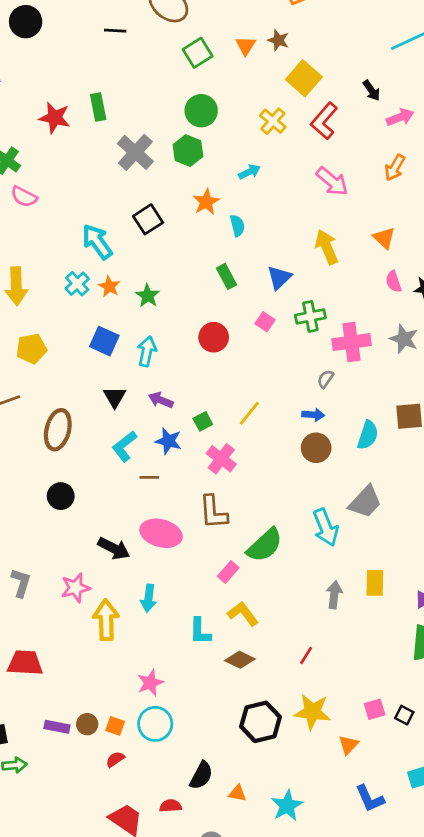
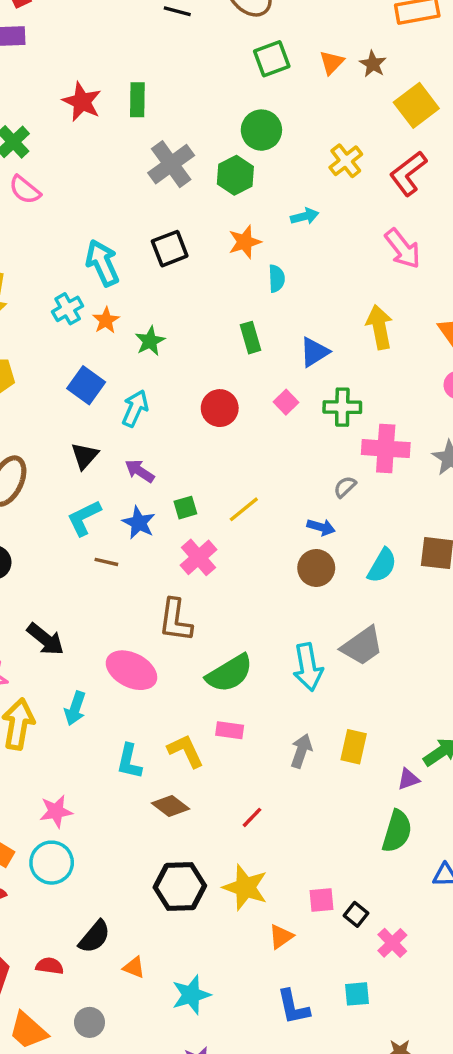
yellow square: (304, 78) -> (416, 105), moved
pink ellipse: (161, 533) -> (131, 670), moved
pink rectangle: (228, 572) -> (230, 730), moved, turned 45

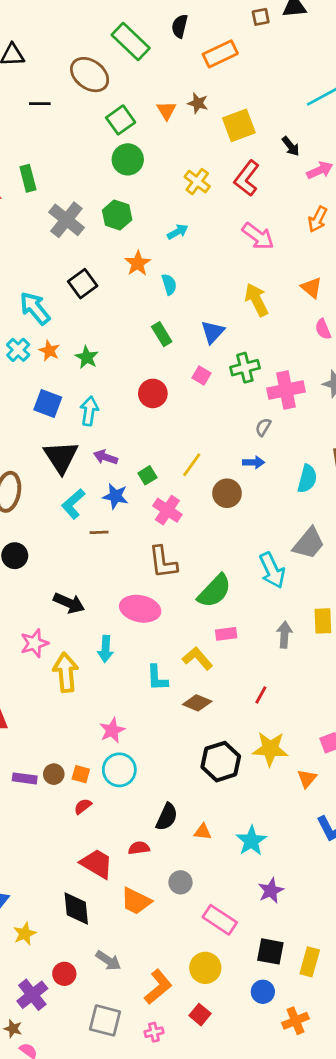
yellow square: (416, 105) -> (239, 125), turned 32
green circle: (261, 130) -> (128, 159), moved
black triangle: (85, 456) -> (61, 457), size x1.6
brown circle: (316, 568) -> (227, 493), moved

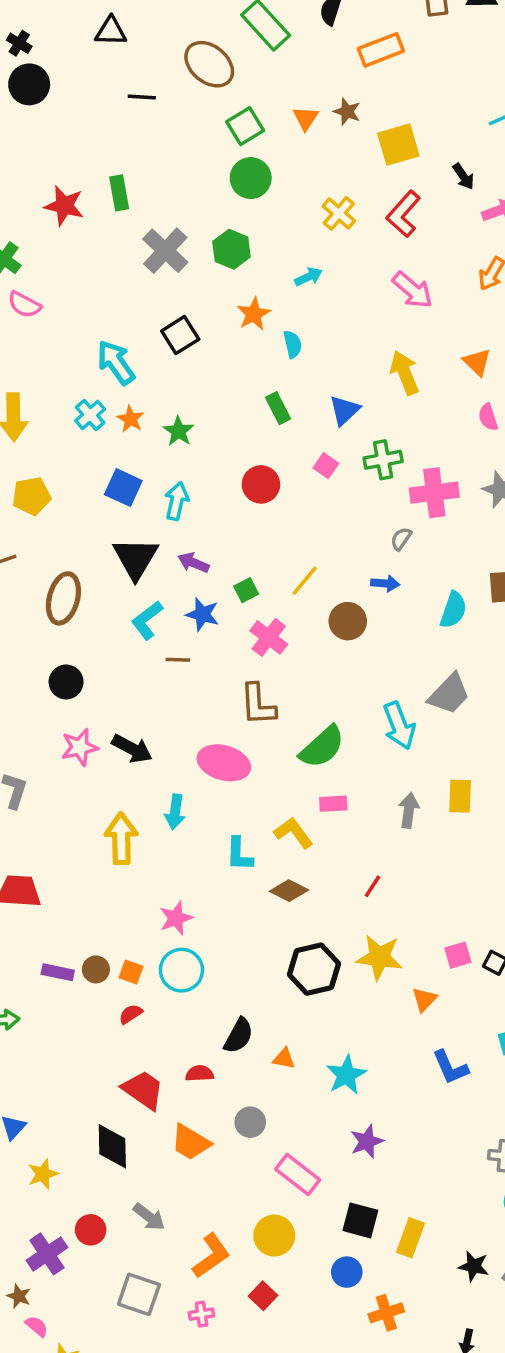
pink star: (34, 643) -> (80, 747), moved

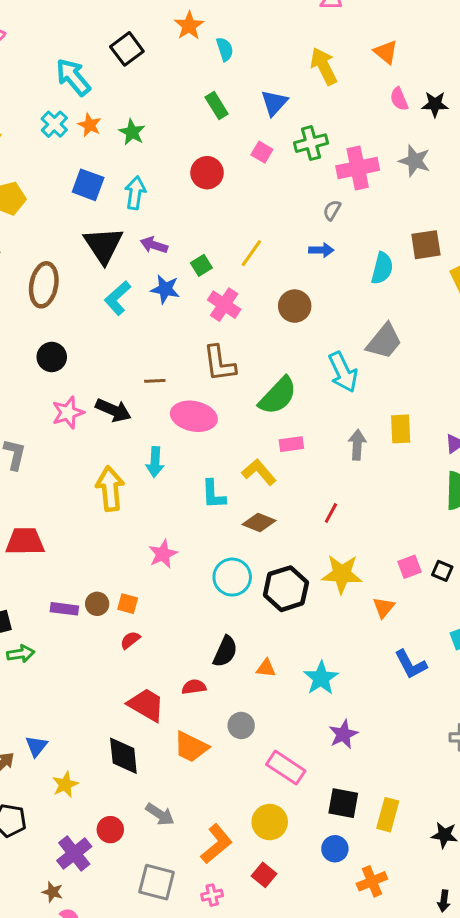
brown circle: (348, 621) -> (295, 306), moved
brown line: (178, 660) -> (155, 381), moved
cyan circle: (181, 970) -> (232, 577), moved

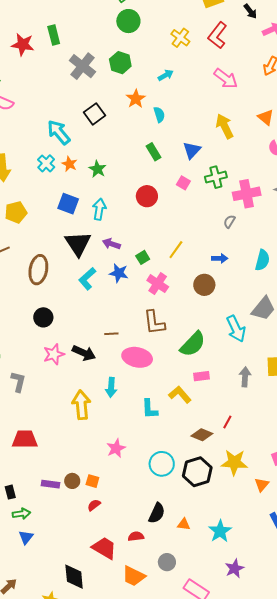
blue arrow: (321, 250) -> (220, 258), moved
brown diamond: (259, 522) -> (202, 435), moved
blue triangle: (36, 746) -> (26, 537), moved
black diamond: (123, 756) -> (74, 577), moved

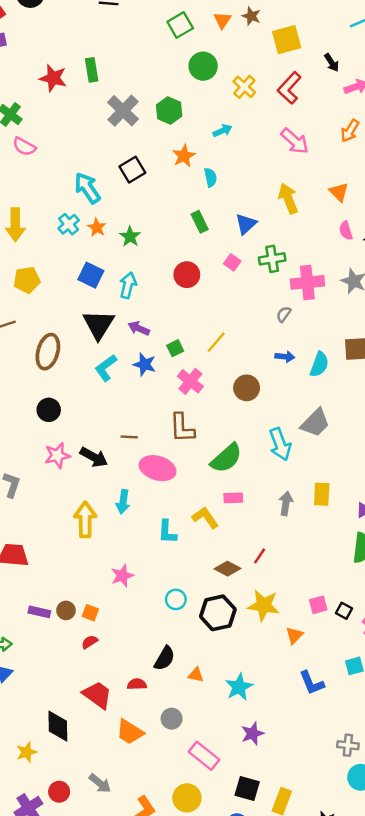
green circle: (128, 21) -> (203, 66), moved
blue arrow: (220, 258) -> (285, 357), moved
cyan circle: (162, 464) -> (176, 599), size x0.7

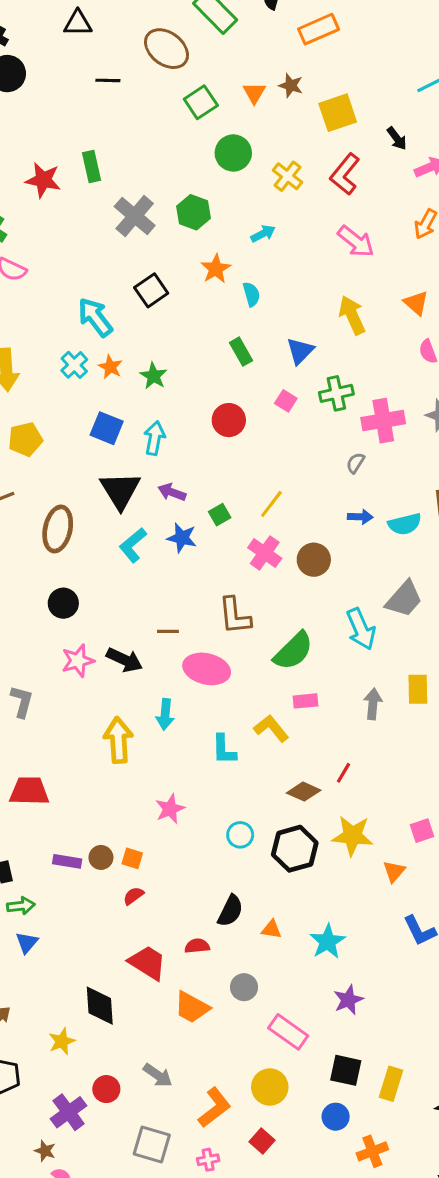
cyan semicircle: (319, 364) -> (405, 524), turned 60
pink cross: (190, 381) -> (265, 553), moved

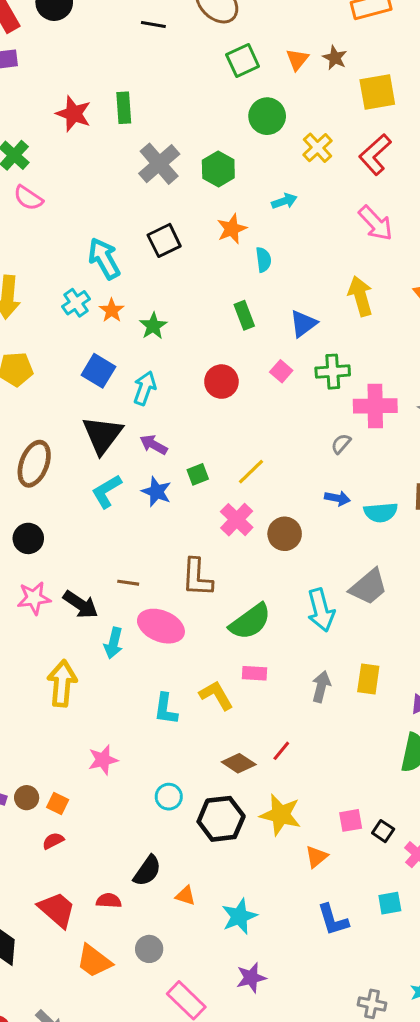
cyan arrow: (165, 714) -> (113, 643), moved

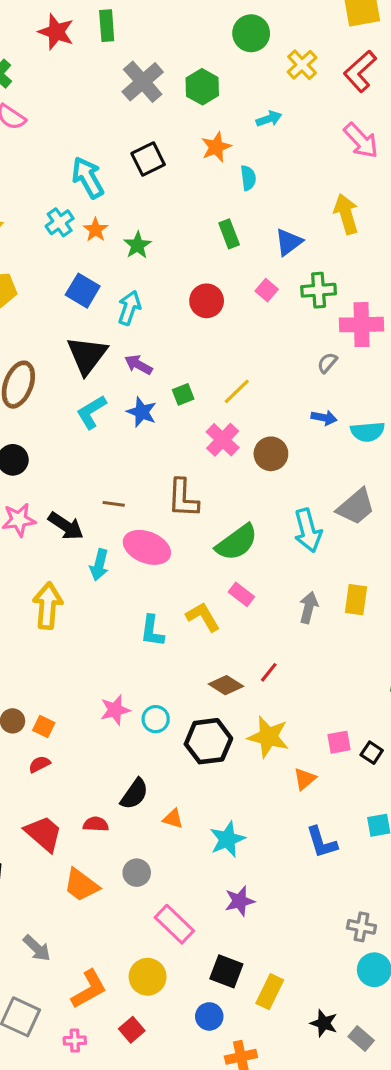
pink rectangle: (254, 673) -> (241, 594), turned 35
pink star: (103, 760) -> (115, 710), moved

